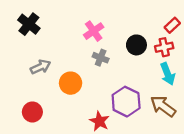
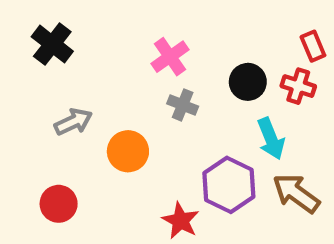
red rectangle: (172, 25) -> (313, 46), turned -70
red cross: (164, 47) -> (298, 86), turned 30
cyan arrow: (168, 74) -> (271, 139), moved

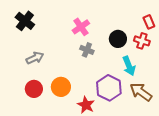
orange circle: (128, 151) -> (61, 87), moved
red circle: (59, 204) -> (34, 89), moved

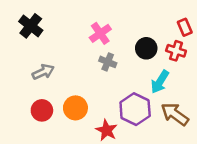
cyan arrow: (129, 66) -> (160, 82), turned 54

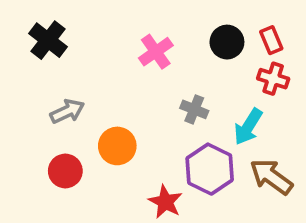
red rectangle: (185, 27) -> (271, 40), moved
black circle: (146, 48) -> (227, 42), moved
gray cross: (108, 62) -> (194, 109), moved
orange circle: (75, 108) -> (117, 146), moved

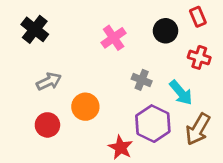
red rectangle: (271, 40) -> (198, 17), moved
cyan arrow: (248, 127) -> (181, 93), turned -72
brown arrow: (271, 177) -> (198, 129), turned -96

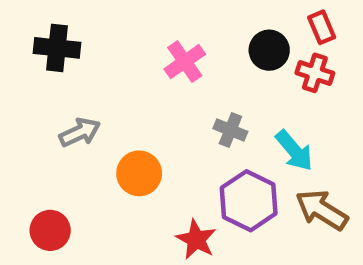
black cross: (35, 29) -> (57, 48), turned -32
red cross: (199, 57) -> (315, 73), moved
red circle: (47, 125) -> (50, 230), moved
brown arrow: (198, 129) -> (322, 210), turned 92

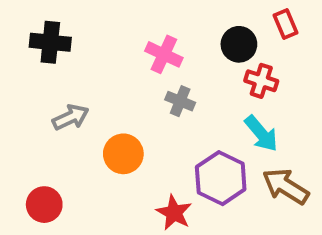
pink cross: (185, 62) -> (164, 54), turned -30
red cross: (315, 73) -> (261, 81), moved
gray cross: (230, 130) -> (180, 101), moved

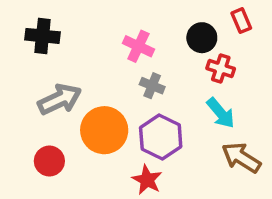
gray arrow: (71, 117) -> (60, 99), size x1.4
orange circle: (123, 154) -> (104, 130), size x1.4
purple hexagon: (221, 178) -> (161, 137), moved
red circle: (44, 205) -> (49, 161), moved

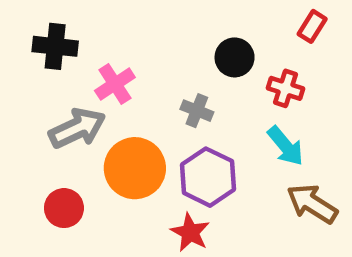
red rectangle: (241, 21) -> (312, 26), turned 55
black circle: (202, 38) -> (235, 57), moved
pink cross: (138, 46) -> (115, 84), moved, turned 32

